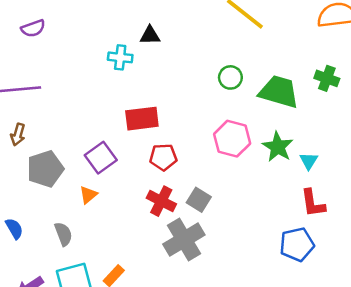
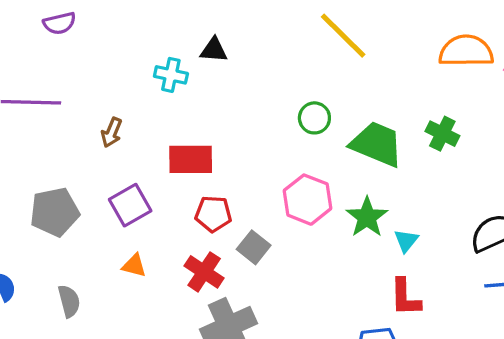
brown arrow: (18, 134) -> (112, 132), moved
orange triangle: (88, 195) -> (134, 266), moved, turned 48
gray square: (199, 200) -> (254, 247), moved

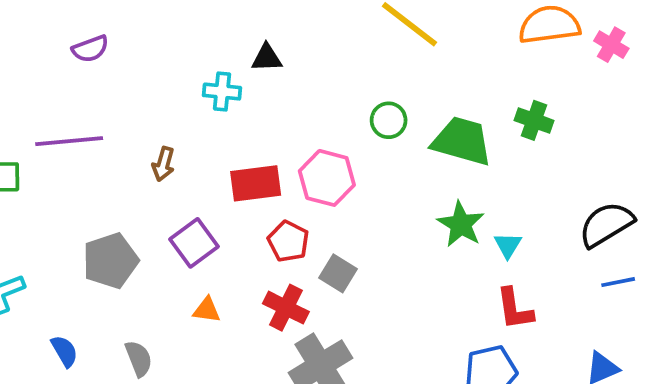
pink hexagon: (308, 200) -> (327, 178), moved
red pentagon: (213, 214) -> (288, 241), turned 30

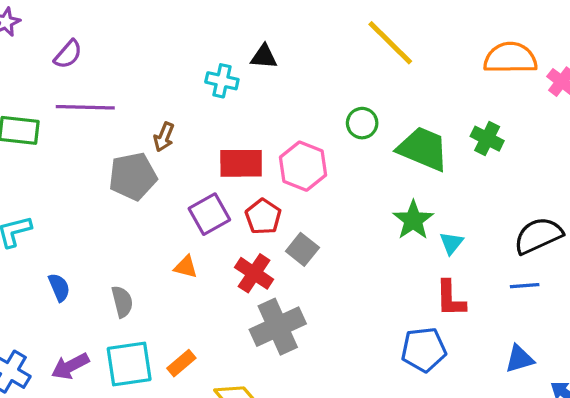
purple semicircle: (90, 49) -> (68, 54), moved, turned -36
purple square: (194, 243) -> (209, 214), moved
gray pentagon: (110, 261) -> (133, 176), moved
blue line: (618, 282) -> (525, 286), moved

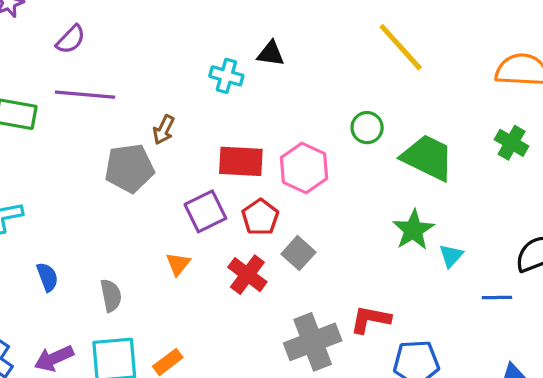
green cross: (487, 139) -> (512, 143), moved
orange triangle: (186, 267) -> (178, 264), turned 50
blue line: (525, 286) -> (497, 297), moved
red L-shape: (450, 299) -> (370, 319), moved, turned 99
gray cross: (278, 327) -> (313, 342), moved

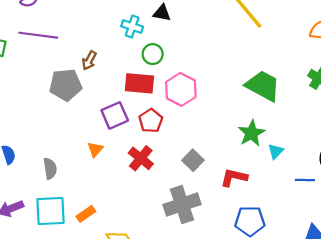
green circle: (367, 128) -> (153, 54), moved
gray square: (298, 253) -> (193, 160), moved
red L-shape: (370, 319) -> (234, 177), moved

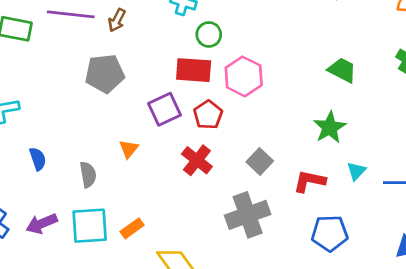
brown arrow: (89, 60) -> (117, 20), moved
green trapezoid: (263, 86) -> (342, 70), size x0.7
orange triangle: (95, 149) -> (129, 149), moved
cyan triangle: (276, 151) -> (356, 171), moved

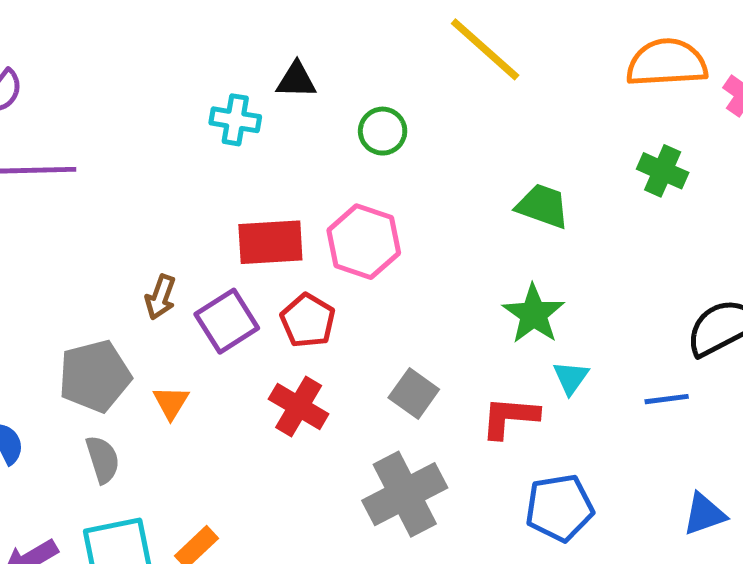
brown arrow: (117, 20) -> (160, 297), moved
green circle: (209, 34) -> (383, 131), moved
gray pentagon: (105, 74) -> (95, 376), moved
cyan triangle: (356, 171) -> (571, 378), moved

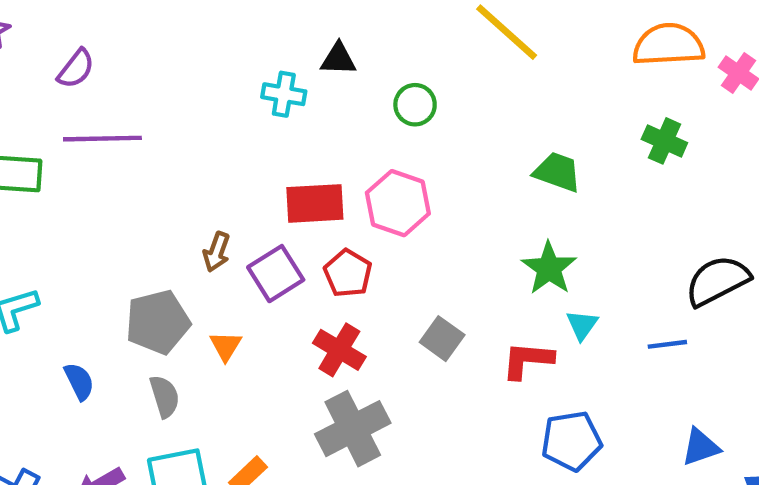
gray cross: (405, 494) -> (353, 429), moved

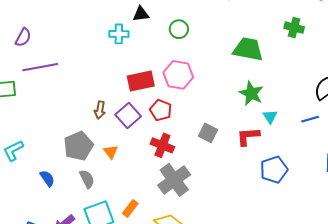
green trapezoid: (557, 172) -> (248, 49), size x1.4

